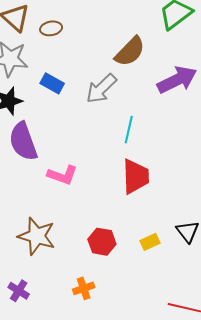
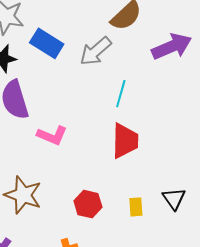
blue rectangle: (52, 83) -> (47, 43), size x1.4
yellow rectangle: (150, 242) -> (136, 207), turned -72

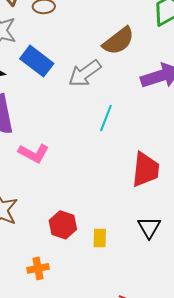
red trapezoid: (125, 141) -> (146, 170), moved
yellow rectangle: (136, 207) -> (100, 238), moved

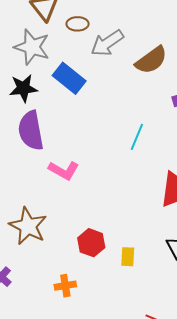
gray arrow: (85, 73) -> (107, 43), moved

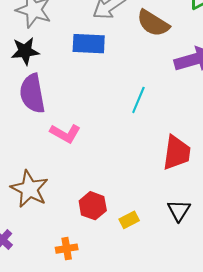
brown semicircle: (151, 60) -> (153, 23), turned 68
blue rectangle: (69, 78) -> (89, 44), moved, turned -36
yellow rectangle: (128, 257) -> (129, 220), turned 60

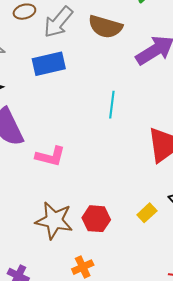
brown star: (29, 189) -> (54, 220), moved
yellow rectangle: (129, 220) -> (147, 213), moved

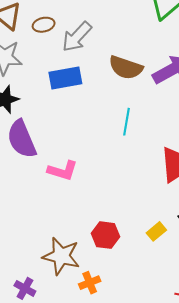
brown semicircle: (105, 27) -> (126, 68), moved
brown star: (54, 220) -> (61, 256), moved

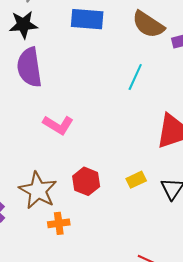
pink L-shape: (63, 171) -> (58, 125), moved
yellow rectangle: (156, 231) -> (136, 180), moved

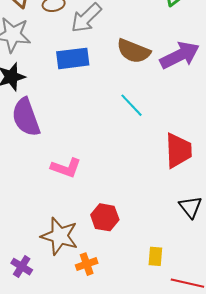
cyan line: (135, 77) -> (132, 105), turned -56
yellow rectangle: (136, 180) -> (155, 256), moved, turned -48

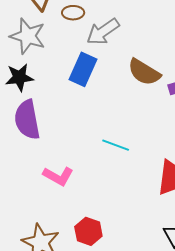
blue rectangle: (73, 58) -> (83, 69), turned -68
cyan line: (132, 105) -> (116, 145), moved, turned -36

